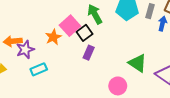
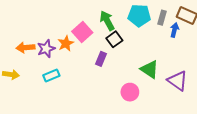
black square: (84, 33) -> (114, 39), moved
purple star: (25, 50) -> (46, 49), moved

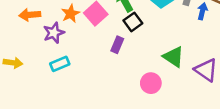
orange star: (66, 43) -> (71, 14), moved
orange arrow: (25, 48) -> (30, 15), moved

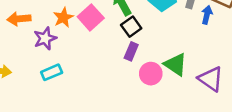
purple rectangle: (117, 45) -> (131, 51), moved
pink circle: (151, 83) -> (151, 74), moved

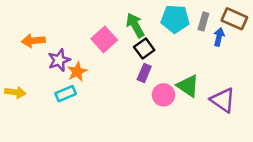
orange star: (63, 17) -> (77, 72), moved

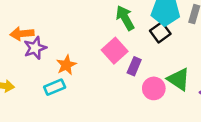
pink square: (104, 39) -> (115, 51), moved
black square: (144, 48) -> (160, 32), moved
purple star: (59, 60) -> (35, 48), moved

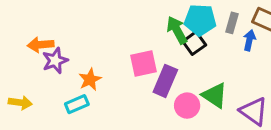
green arrow: (125, 18) -> (177, 30), moved
pink square: (115, 51) -> (144, 63), turned 30
purple rectangle: (134, 66) -> (165, 81), size x1.5

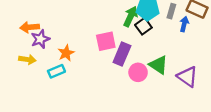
green arrow: (177, 30) -> (131, 17), turned 54
yellow arrow: (20, 103) -> (27, 59), moved

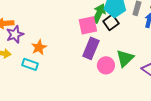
pink square: (106, 41) -> (88, 25), moved
green triangle: (158, 65) -> (125, 58), turned 42
cyan rectangle: (56, 71) -> (30, 64), turned 42

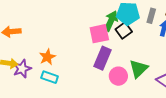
purple star: (15, 34) -> (22, 69), moved
cyan rectangle: (30, 64) -> (50, 77), moved

